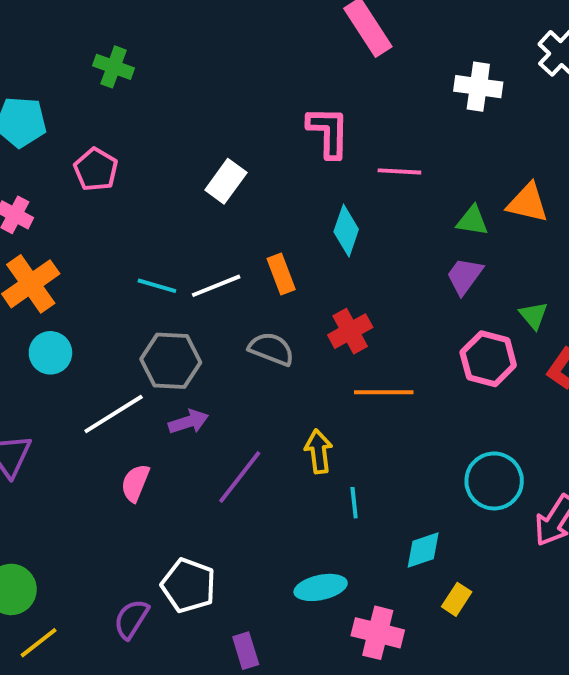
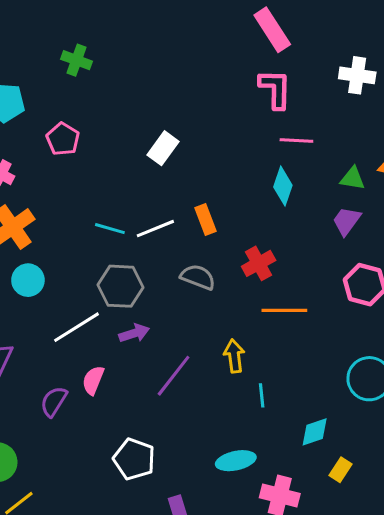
pink L-shape: (328, 132) -> (275, 89), moved
cyan diamond: (346, 231) -> (283, 186), moved
purple semicircle: (131, 619) -> (54, 401), moved

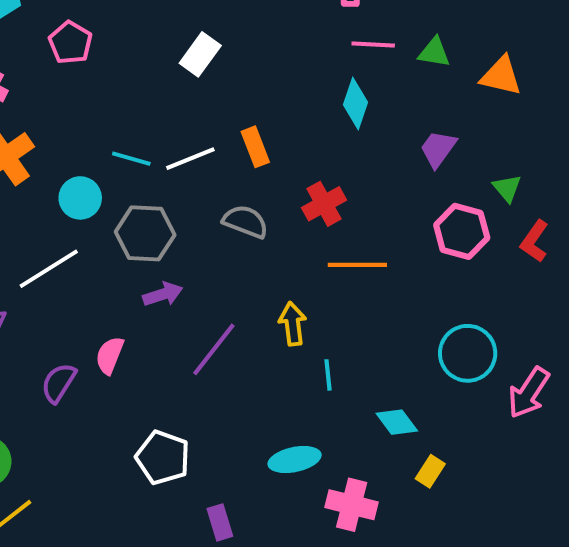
green triangle: (353, 178) -> (434, 52), moved
cyan circle: (28, 280) -> (80, 198), moved
white line: (77, 327) -> (49, 269), moved
cyan diamond: (315, 432) -> (397, 422), turned 72

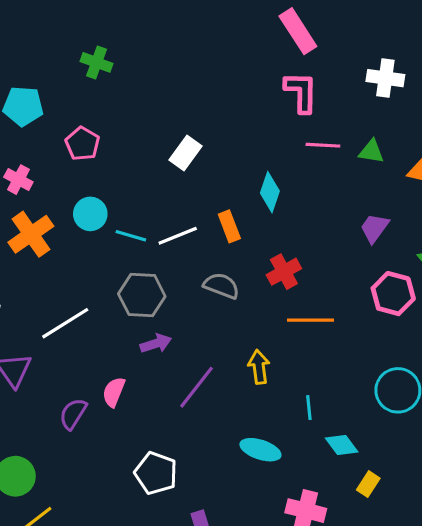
cyan diamond: (356, 104) -> (270, 192), moved
cyan circle: (80, 198) -> (90, 214), moved
cyan line: (328, 375) -> (309, 408), moved
cyan ellipse: (295, 460) -> (260, 450), moved, turned 30

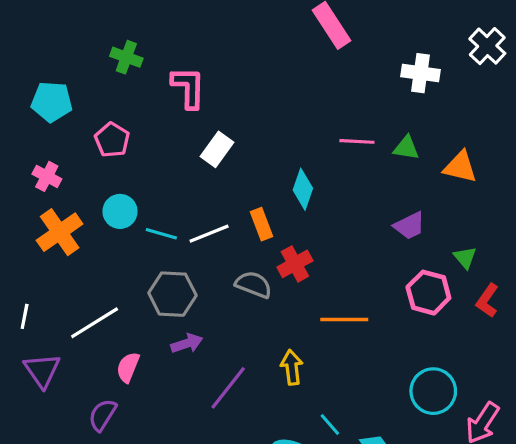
pink L-shape: (301, 92) -> (188, 87), moved
purple trapezoid: (374, 228) -> (409, 226), turned -152
red cross: (284, 272) -> (295, 264), moved
pink semicircle: (114, 392) -> (128, 367), moved
cyan line: (309, 408) -> (330, 424), moved, turned -35

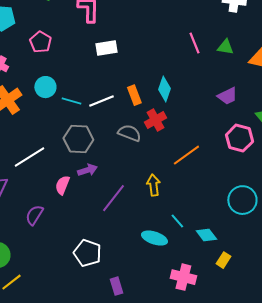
pink line: (357, 141) -> (194, 43), turned 65
white rectangle: (217, 149) -> (106, 48), turned 45
cyan diamond: (303, 189) -> (164, 89), moved
orange line: (344, 320) -> (186, 155), turned -36
pink semicircle: (128, 367) -> (62, 185), moved

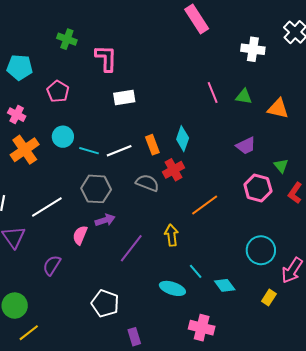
yellow rectangle: (223, 260) -> (269, 297), moved

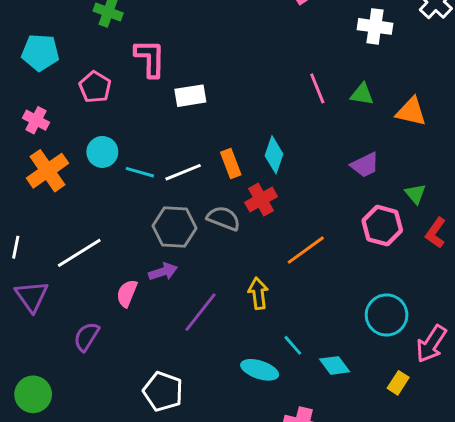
pink L-shape: (106, 58) -> (150, 58), moved
gray hexagon: (96, 189) -> (174, 227), moved

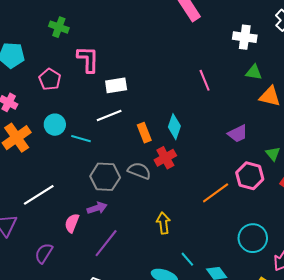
green triangle: (362, 94) -> (254, 72), moved
white line: (183, 172) -> (109, 116), moved
orange line: (306, 250) -> (216, 193), moved
purple line: (200, 312) -> (106, 243), moved

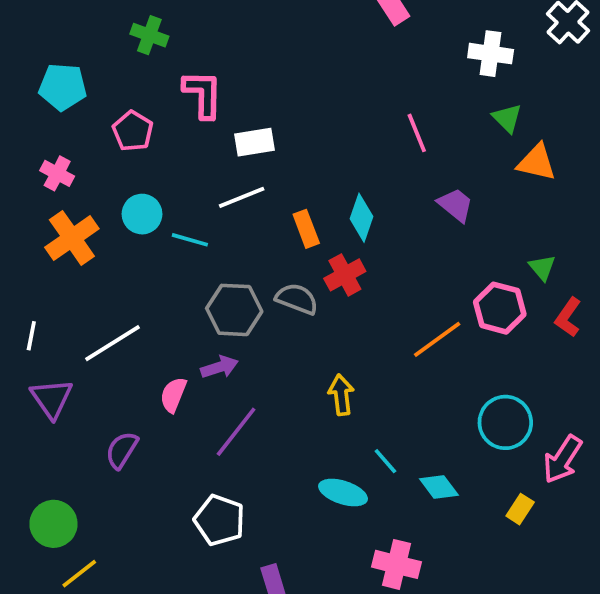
green triangle: (254, 72) -> (507, 118), turned 36
purple trapezoid: (238, 134) -> (456, 205), moved, turned -115

